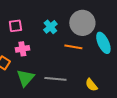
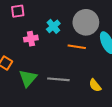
pink square: (15, 26) -> (18, 11), moved
pink cross: (22, 49) -> (31, 39), moved

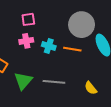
pink square: (18, 11) -> (28, 19), moved
cyan cross: (53, 26) -> (49, 46), moved, turned -32

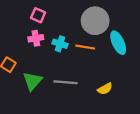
pink square: (28, 19) -> (38, 15), turned 32
yellow semicircle: (91, 88) -> (105, 89), turned -80

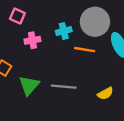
pink square: (38, 15) -> (17, 16), moved
cyan cross: (60, 44) -> (64, 31), moved, turned -32

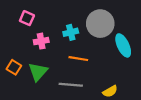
orange line: (85, 50) -> (78, 59), moved
green triangle: (29, 85) -> (38, 72), moved

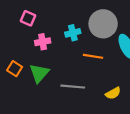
orange line: (78, 59) -> (93, 56), moved

